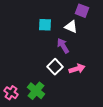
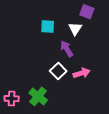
white triangle: (71, 27) -> (75, 29), turned 40
pink cross: (11, 93) -> (12, 99), turned -32

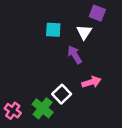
white square: (58, 71) -> (62, 94), moved
pink cross: (12, 99) -> (13, 111), turned 32

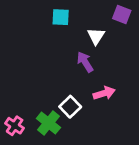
purple square: (97, 13) -> (122, 14), moved
cyan square: (53, 30) -> (61, 17), moved

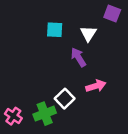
cyan square: (61, 17) -> (55, 30), moved
green cross: (48, 123) -> (45, 114), turned 30

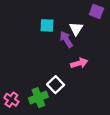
purple arrow: (78, 57) -> (66, 39), moved
pink arrow: (96, 86) -> (79, 63), moved

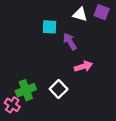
white triangle: (76, 29) -> (80, 14), moved, turned -48
green cross: (38, 98) -> (26, 90), moved

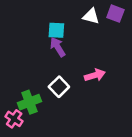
purple arrow: (70, 42) -> (58, 47), moved
white square: (59, 89) -> (59, 87), moved

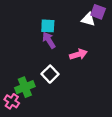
white triangle: (91, 16) -> (88, 19), moved
pink arrow: (95, 75) -> (78, 54), moved

